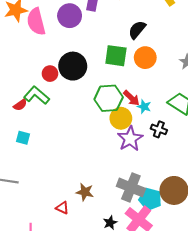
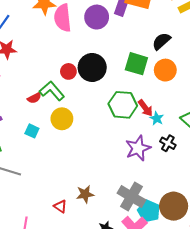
yellow circle: (121, 118) -> (62, 119), moved
brown star: (85, 192) -> (85, 194), turned -30

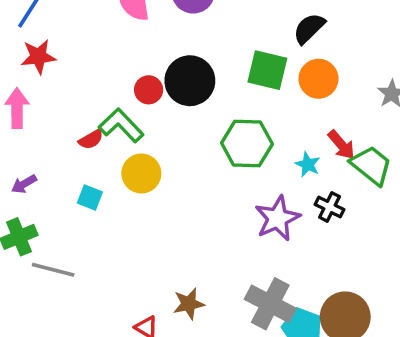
red arrow: (145, 108) -> (341, 145), moved

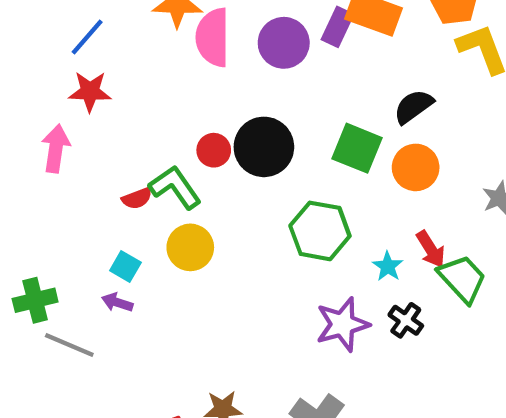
purple arrow: (24, 184) -> (117, 302), moved, turned 40

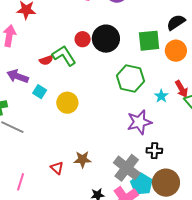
green square: (357, 148) -> (149, 41), turned -30
yellow circle: (190, 247) -> (67, 103), moved
purple arrow: (117, 302) -> (18, 76), moved, size x1.5
black cross: (406, 320) -> (154, 151), moved, turned -35

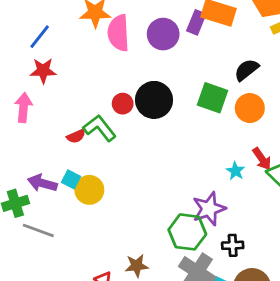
green square: (149, 41) -> (212, 98), turned 30
purple arrow: (18, 76) -> (42, 183), moved
green hexagon: (130, 78) -> (187, 232), moved
yellow circle: (67, 103) -> (89, 190), moved

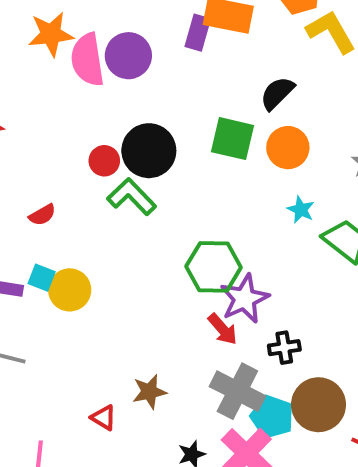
purple circle: (163, 34) -> (128, 56), moved
green L-shape: (100, 128) -> (132, 197), moved
red arrow: (262, 159) -> (223, 329), moved
cyan star: (235, 171) -> (301, 210), moved
green hexagon: (187, 232) -> (214, 267), moved

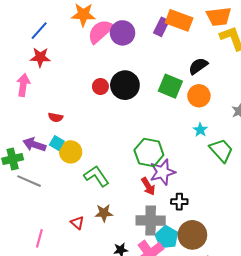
pink semicircle: (87, 60) -> (100, 31), turned 48
green L-shape: (132, 197) -> (96, 176), moved
red semicircle: (42, 215) -> (56, 117), moved, turned 32
gray cross: (237, 391) -> (151, 221), turned -36

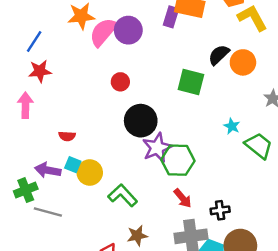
black circle: (125, 85) -> (141, 121), moved
red circle: (100, 87) -> (120, 82), moved
orange circle: (199, 96) -> (243, 62), moved
purple star: (163, 172) -> (157, 148), moved

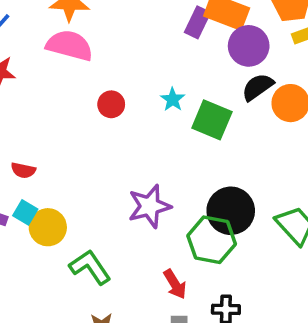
purple circle: (128, 30) -> (249, 46), moved
pink semicircle: (103, 32) -> (69, 45), moved, turned 56
black circle: (141, 121) -> (231, 211), moved
cyan star: (232, 126) -> (173, 99), moved
green hexagon: (178, 160) -> (212, 240), moved

